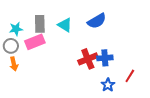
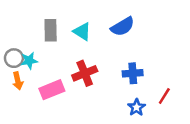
cyan star: (16, 29) -> (29, 61), moved
pink rectangle: (35, 42) -> (52, 90), moved
red cross: (88, 59) -> (85, 73), moved

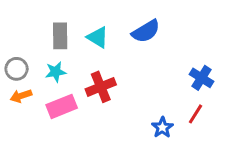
cyan star: (29, 61) -> (56, 72), moved
blue cross: (133, 73) -> (201, 78), moved, turned 36
orange arrow: (18, 81) -> (21, 96), turned 84

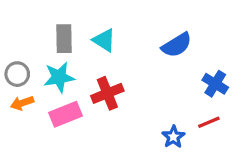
blue semicircle: (146, 31) -> (177, 45), moved
cyan star: (56, 72) -> (59, 77), size x1.4
red line: (195, 114) -> (209, 122), turned 35

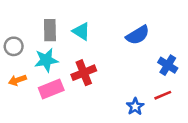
gray circle: (17, 74) -> (14, 46), moved

